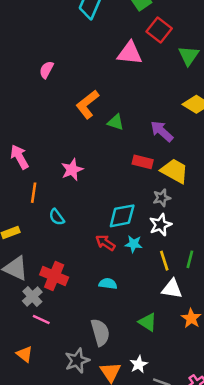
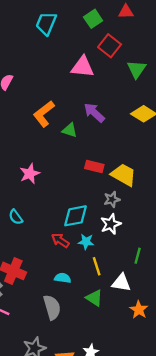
purple arrow: (162, 131) -> (94, 113), moved
yellow line: (164, 261) -> (97, 266), moved
green triangle: (148, 322) -> (94, 298), moved
gray semicircle: (100, 332) -> (52, 307), moved

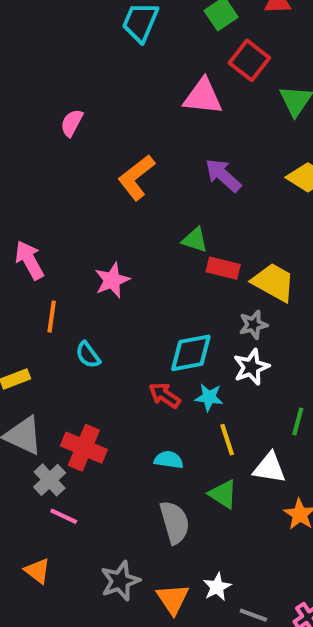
green triangle: (70, 130) -> (195, 240), moved
gray semicircle: (52, 307) -> (175, 522), moved

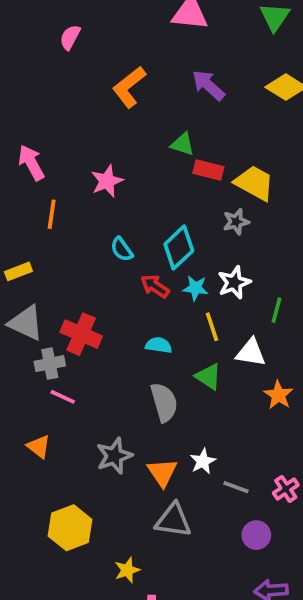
cyan diamond: (191, 353) -> (179, 247), turned -33
cyan semicircle: (88, 355) -> (122, 249), moved
white star: (251, 367) -> (234, 282), moved
gray cross: (50, 480) -> (50, 364), turned 32

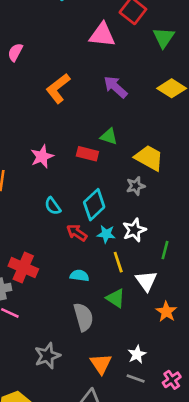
green triangle: (183, 144) -> (109, 136), moved
red rectangle: (208, 170) -> (87, 154), moved
white triangle: (251, 353) -> (146, 281), turned 45
white star: (203, 461) -> (137, 354), moved
orange triangle: (162, 472) -> (101, 364), moved

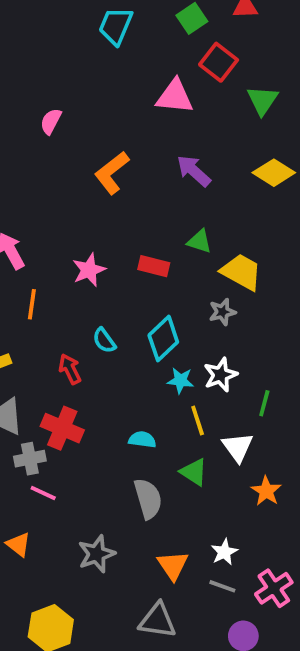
green triangle: (109, 136) -> (199, 241), moved
red arrow: (77, 233) -> (70, 369), moved, turned 30
pink cross: (172, 380) -> (274, 588), size x1.4

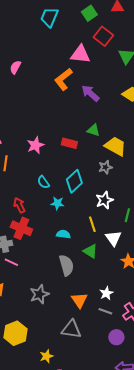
orange L-shape: (112, 173) -> (63, 79), moved
red arrow: (70, 369) -> (19, 205), moved
cyan star: (180, 380) -> (57, 203), moved

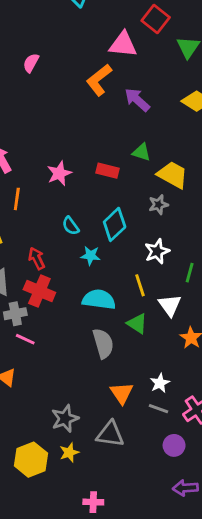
cyan semicircle: (63, 234) -> (99, 300), size x1.6
gray star: (39, 294) -> (65, 419), moved
yellow hexagon: (15, 333) -> (31, 460), moved
yellow star: (46, 356) -> (69, 453), moved

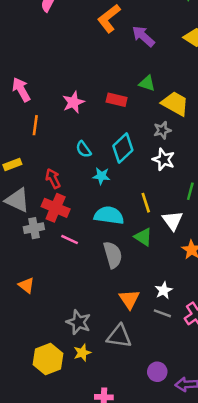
white star: (157, 251) -> (164, 159), moved, turned -30
pink line: (25, 339) -> (70, 240), moved
gray star: (65, 419) -> (78, 322), turned -30
purple circle: (174, 445) -> (157, 372), moved

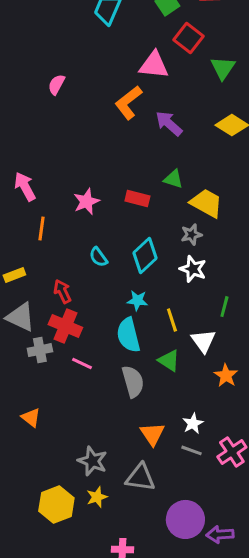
cyan star: (101, 176) -> (137, 301), moved
cyan semicircle: (109, 215) -> (128, 335), turned -112
purple circle: (157, 372) -> (185, 519), size x1.6

